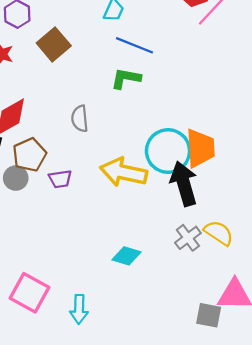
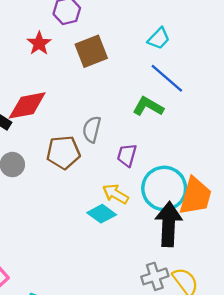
brown pentagon: (29, 155) -> (63, 152), moved
yellow arrow: (124, 172) -> (116, 194), size x0.6
purple trapezoid: (60, 179) -> (127, 155), moved, turned 95
cyan diamond: (127, 256) -> (102, 214), moved

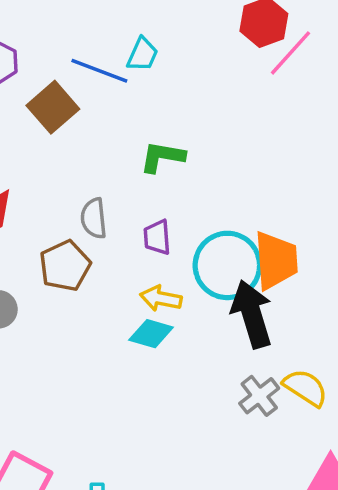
blue line: (167, 78) -> (99, 71), moved

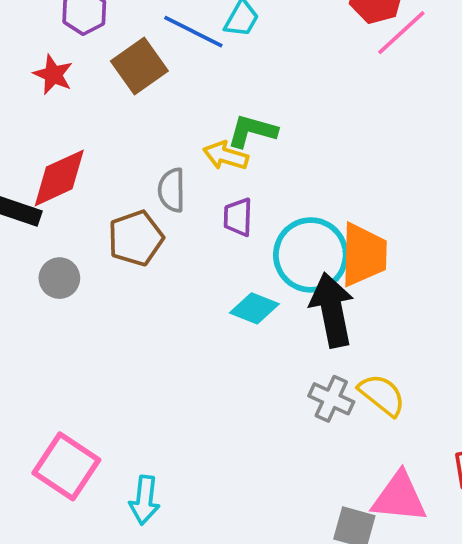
yellow arrow: (161, 298) -> (226, 156), moved
cyan diamond: (151, 334) -> (254, 308), moved
gray cross: (259, 396) -> (331, 399), turned -33

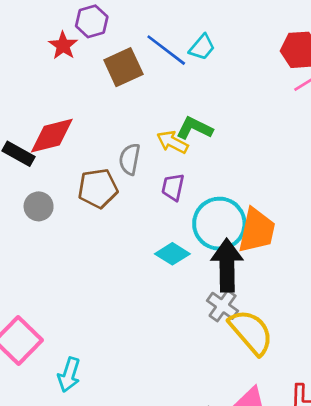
red star: (53, 75) -> (63, 46), moved
yellow semicircle: (382, 395) -> (251, 332), size x1.4
gray cross: (331, 399) -> (223, 306), moved

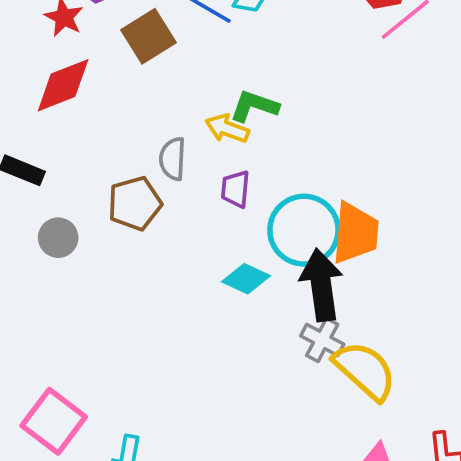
red diamond: (52, 136) -> (63, 85), moved

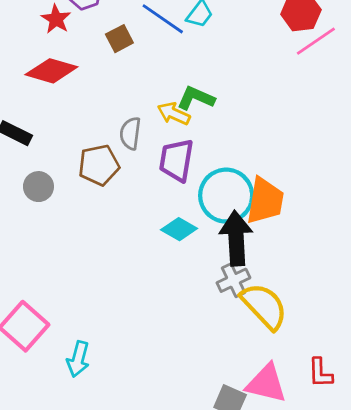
brown square: (149, 36) -> (119, 39), size x0.7
red diamond: (63, 85) -> (51, 71), turned 33
purple trapezoid: (235, 189) -> (176, 160), size x1.5
gray cross: (322, 340) -> (233, 280), turned 32

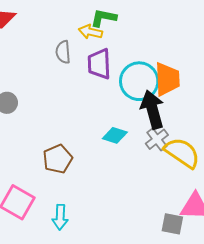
brown pentagon: (99, 165) -> (58, 159), moved
cyan diamond: (179, 229) -> (115, 135), moved

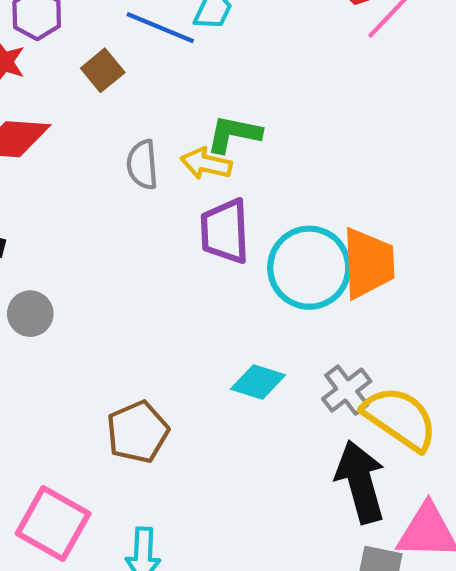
gray semicircle: (63, 52) -> (142, 165), moved
black arrow: (152, 110) -> (360, 482), moved

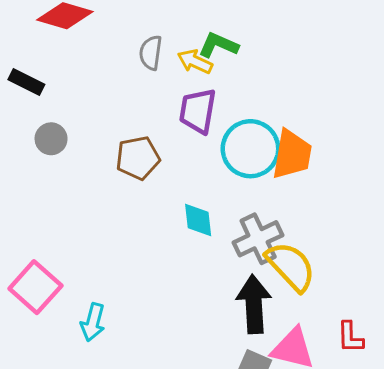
cyan diamond: (258, 382) -> (198, 220), turned 54
gray cross: (347, 390) -> (258, 239), size x1.4
brown pentagon: (138, 432) -> (138, 158), moved

